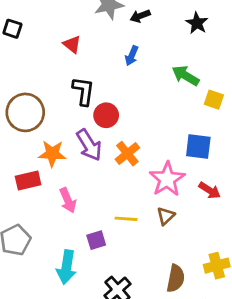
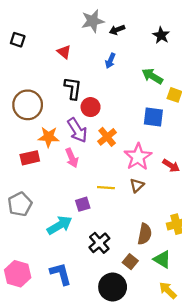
blue square: (198, 146) -> (153, 117), moved
pink arrow: (68, 200) -> (72, 158), moved
cyan arrow: (66, 267) -> (60, 225), turned -130

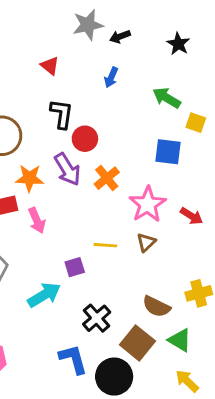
pink arrow: (72, 158) -> (37, 220), moved
brown semicircle: (145, 234) -> (156, 306), turned 105
brown square: (130, 262) -> (137, 343), size x1.6
blue L-shape: (61, 274) -> (73, 359), moved

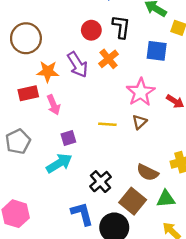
black L-shape: (62, 114) -> (121, 27), moved
red circle: (85, 139) -> (91, 30), moved
orange cross: (107, 178) -> (109, 59), moved
purple square: (75, 267) -> (68, 138), moved
green triangle: (180, 340) -> (166, 199), turned -36

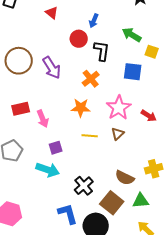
red circle: (91, 30) -> (79, 39), moved
purple arrow: (78, 65) -> (52, 68), moved
orange star: (48, 71) -> (81, 108), moved
cyan arrow: (59, 163) -> (48, 170), turned 50

